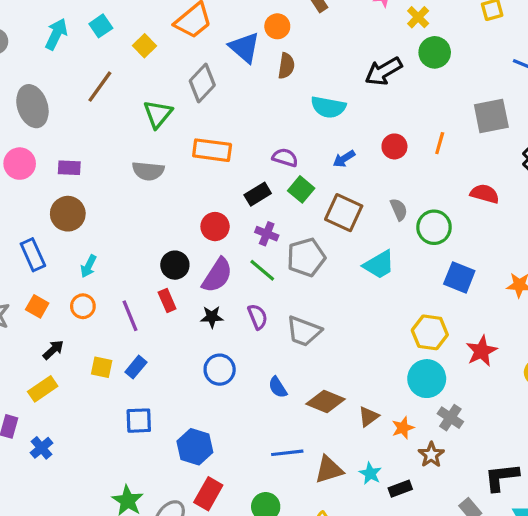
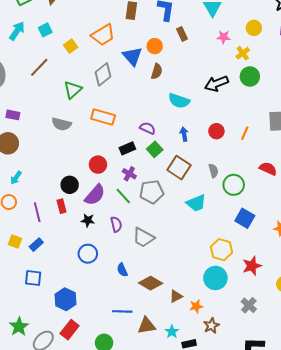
blue arrow: (344, 159) -> (184, 134), turned 104
gray cross: (450, 418) -> (249, 305), moved

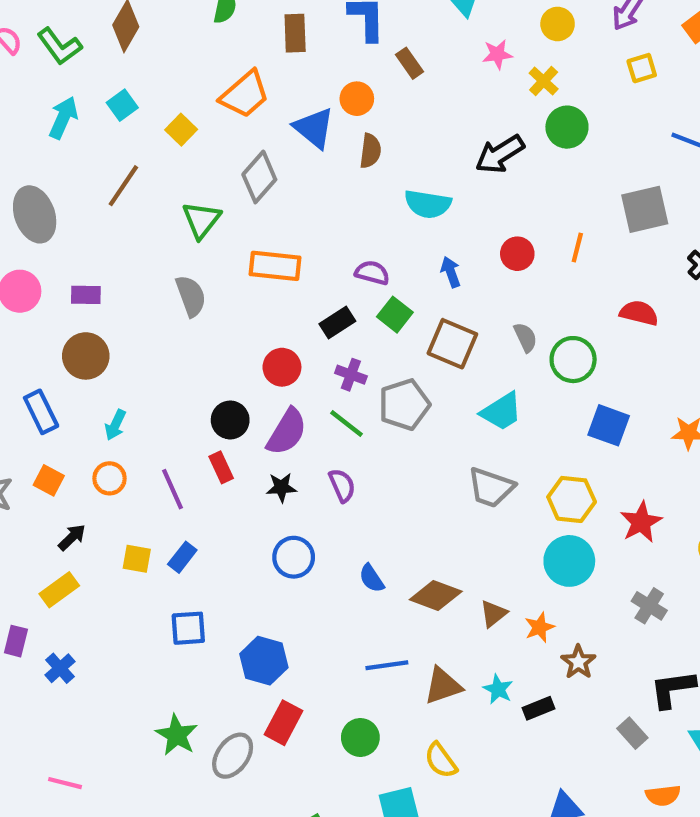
gray semicircle: (62, 124) -> (191, 296), turned -114
gray trapezoid: (144, 237) -> (491, 488), moved

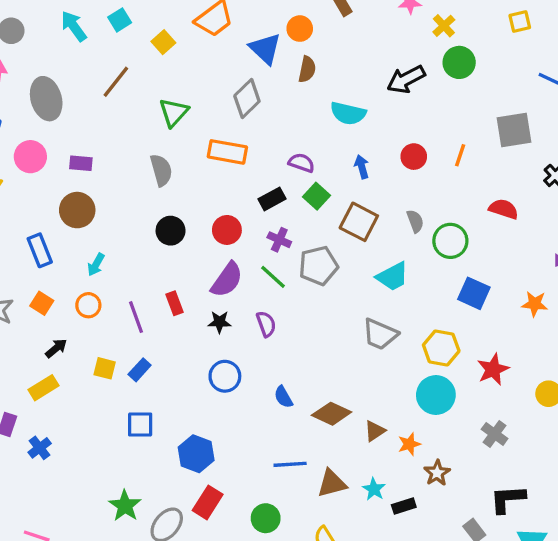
cyan arrow: (63, 118) -> (74, 26), turned -64
gray diamond: (259, 177) -> (247, 99), moved
black circle: (230, 420) -> (171, 231), moved

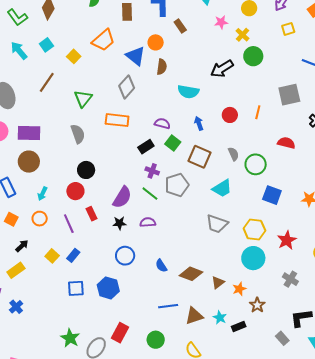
purple rectangle: (81, 163) -> (29, 133), size x1.6
red circle: (227, 230) -> (75, 191), moved
purple semicircle: (266, 324) -> (148, 222), turned -70
yellow square: (105, 368) -> (52, 256), turned 32
blue hexagon: (196, 454) -> (108, 288), moved

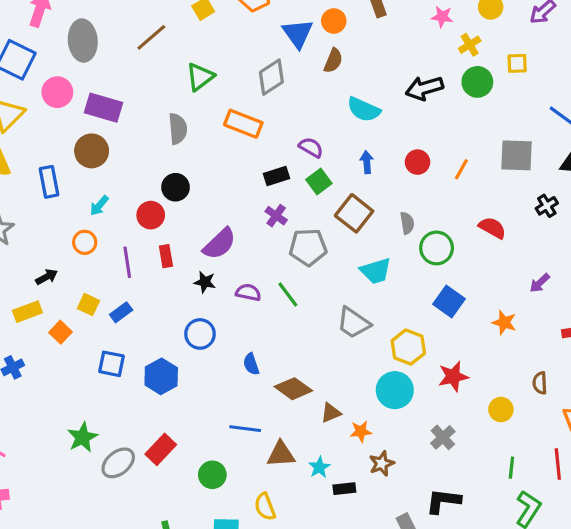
yellow square: (288, 29) -> (517, 63), moved
green line: (150, 194) -> (288, 294), moved
orange square: (11, 219) -> (60, 332), moved
yellow square: (52, 256) -> (88, 305), turned -32

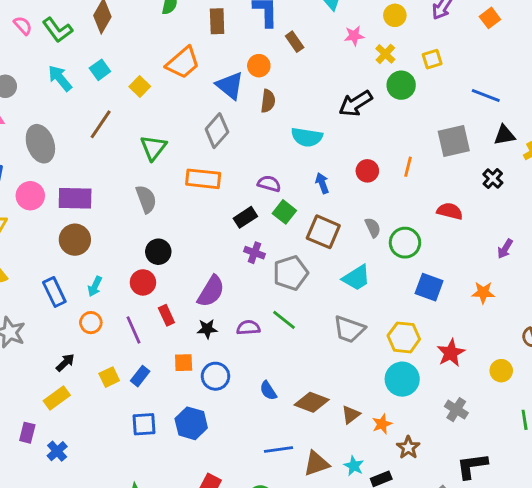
blue rectangle: (49, 182) -> (54, 292), moved
yellow square: (88, 305) -> (109, 377), turned -36
orange square: (60, 332) -> (184, 363), moved, turned -30

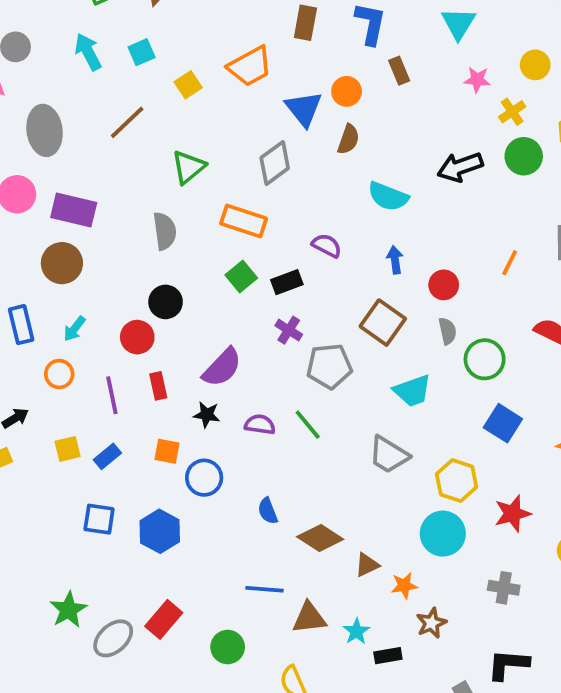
red circle: (367, 171) -> (444, 285), moved
green square: (284, 212) -> (241, 276), moved
gray cross: (456, 410) -> (504, 588), turned -35

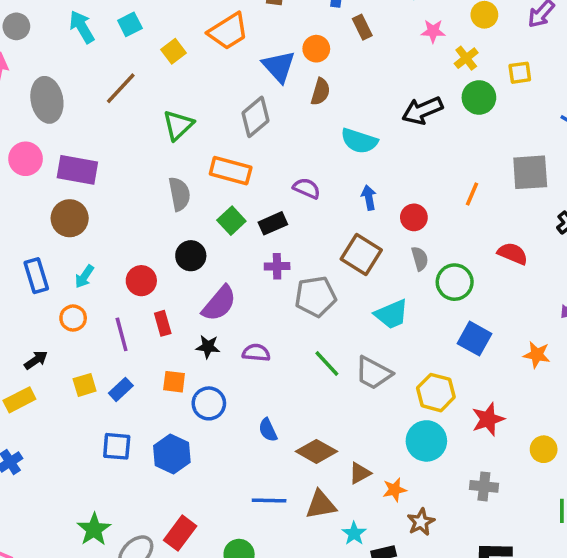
gray semicircle: (165, 231) -> (179, 194), moved
black circle: (166, 302) -> (191, 256), moved
purple cross: (289, 330) -> (277, 266), turned -30
green line: (308, 425) -> (327, 364), moved
brown triangle: (309, 618) -> (321, 505), moved

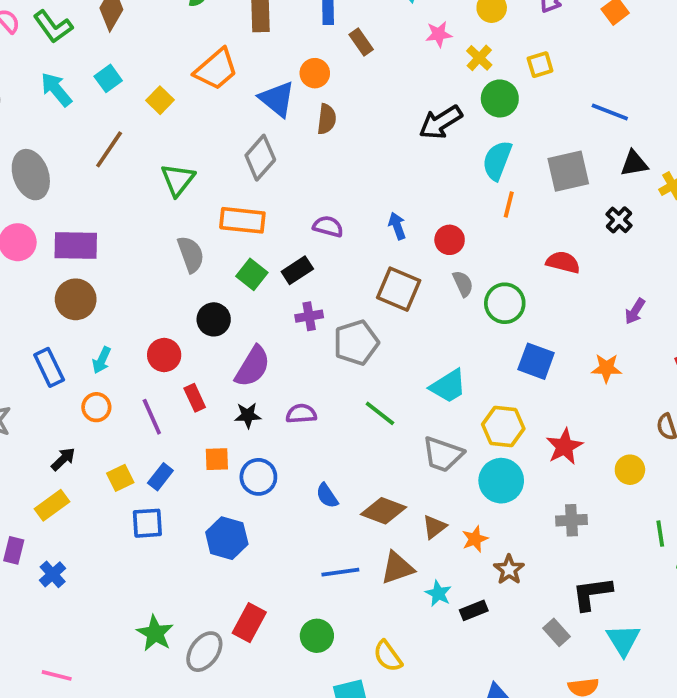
cyan semicircle: (359, 141) -> (497, 160), moved, turned 102
cyan trapezoid: (391, 314) -> (448, 386), moved
gray trapezoid: (374, 373) -> (443, 454), moved
blue square: (117, 446) -> (147, 523), moved

